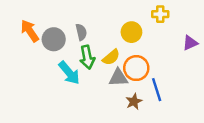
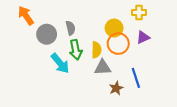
orange arrow: (30, 31) -> (26, 16), moved
purple triangle: (190, 43) -> (143, 37), moved
yellow semicircle: (111, 57) -> (96, 50), turned -49
orange circle: (136, 68) -> (118, 44), moved

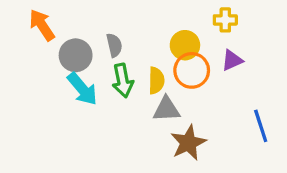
cyan arrow: (60, 63) -> (82, 89), moved
blue line: (136, 78) -> (261, 126), moved
brown star: (116, 88) -> (188, 143), size x1.5

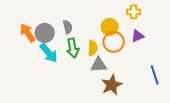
orange arrow: (42, 25) -> (28, 33), moved

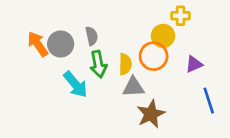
yellow circle: (110, 27) -> (163, 36), moved
purple triangle: (138, 36) -> (194, 64), moved
cyan arrow: (49, 53) -> (75, 84), moved

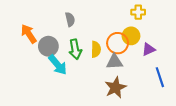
gray semicircle: (92, 36) -> (70, 19), moved
yellow circle: (163, 36) -> (131, 36), moved
gray circle: (61, 44) -> (48, 46), moved
gray triangle: (133, 87) -> (114, 62), moved

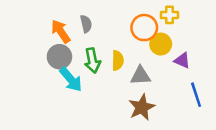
orange arrow: (29, 34) -> (61, 31), moved
orange circle: (118, 43) -> (144, 28), moved
purple triangle: (149, 49) -> (182, 60), turned 48

